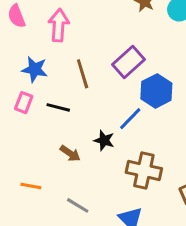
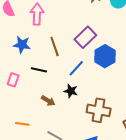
pink rectangle: (24, 103) -> (13, 80), moved
blue line: (130, 119) -> (76, 68), moved

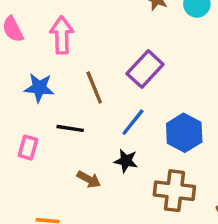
blue hexagon: (105, 56) -> (184, 133), moved

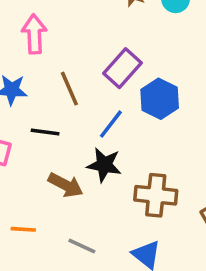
blue hexagon: (184, 133) -> (160, 99), moved
black star: (126, 161) -> (104, 165), size x1.4
brown arrow: (89, 179) -> (66, 185), size x1.4

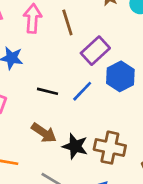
brown line: (69, 89) -> (67, 22), moved
black line: (45, 132) -> (48, 91), moved
black star: (104, 165) -> (75, 146), moved

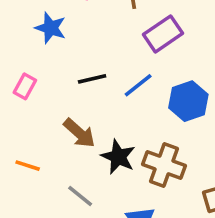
blue hexagon: (120, 76) -> (188, 101), moved
black line: (48, 91) -> (92, 79), turned -35

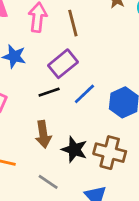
purple rectangle: (163, 34) -> (63, 64), moved
brown arrow: (79, 133) -> (43, 134), turned 45

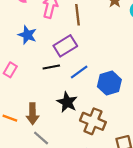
brown arrow: (43, 134) -> (32, 114), moved
black star: (74, 150) -> (67, 102), moved

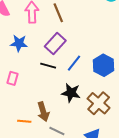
black line: (51, 67) -> (48, 66), turned 42
brown cross: (93, 121) -> (99, 103), turned 35

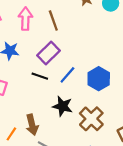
orange line: (24, 121) -> (11, 134), turned -64

